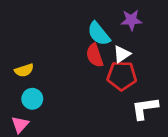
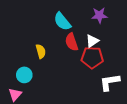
cyan semicircle: (99, 34) -> (62, 21), moved
yellow semicircle: (24, 70) -> (41, 51), moved, turned -88

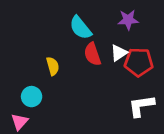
red pentagon: (92, 57) -> (139, 62), moved

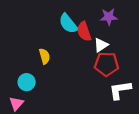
red semicircle: (92, 54) -> (84, 31), moved
red pentagon: (139, 62) -> (107, 64), moved

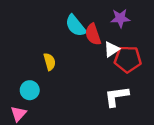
red pentagon: (107, 64) -> (128, 59), moved
white L-shape: (120, 90) -> (117, 96), moved

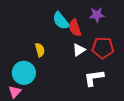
white triangle: (112, 49) -> (79, 50), moved
cyan circle: (30, 90) -> (24, 73), size x1.5

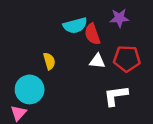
cyan semicircle: (61, 21) -> (75, 25), turned -66
white triangle: (79, 50) -> (97, 61), turned 40

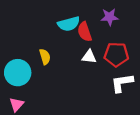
cyan circle: (30, 89) -> (18, 73), moved
white L-shape: (116, 96) -> (122, 83), moved

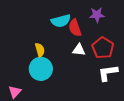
red pentagon: (116, 54) -> (103, 48), turned 30
cyan circle: (18, 73) -> (41, 69), moved

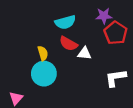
red semicircle: (75, 28) -> (68, 44), moved, turned -42
red pentagon: (103, 48) -> (116, 33), moved

